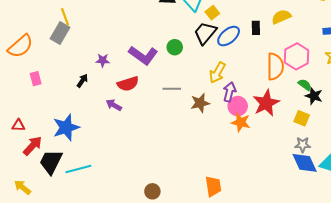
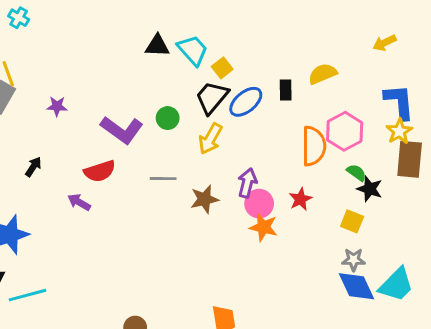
purple star: (103, 60) -> (57, 106), moved
yellow arrow: (217, 73) -> (210, 139), moved
red star: (266, 103) -> (300, 199), size x0.6

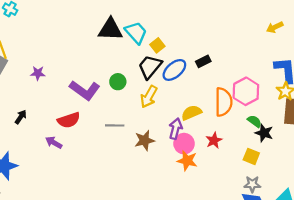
black triangle: (157, 46) -> (110, 29), size x1.4
yellow semicircle: (323, 74) -> (191, 113), moved
black rectangle: (286, 90) -> (203, 61), turned 64

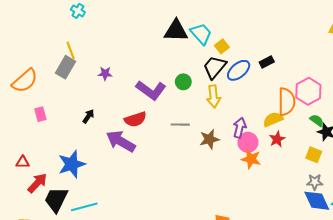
yellow arrow: (149, 97) -> (214, 96), turned -35
yellow semicircle: (191, 113) -> (273, 119), moved
purple arrow: (54, 143) -> (121, 141), size x1.8

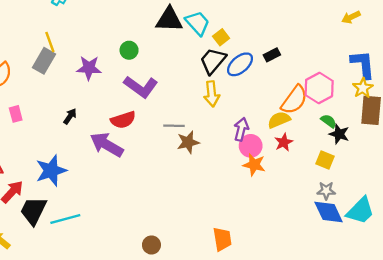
purple star: (105, 73) -> (89, 68), size x1.5
green circle: (183, 82) -> (129, 50), moved
orange semicircle: (287, 102) -> (294, 100), turned 36
brown star: (209, 139) -> (188, 142), moved

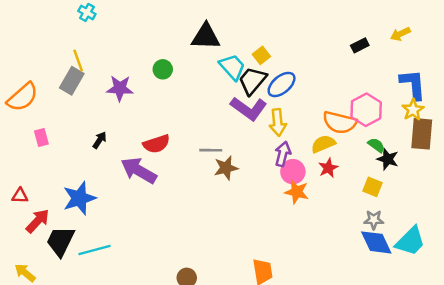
cyan trapezoid: (198, 23) -> (232, 67), moved
black rectangle: (272, 55) -> (360, 45), moved
purple L-shape: (141, 87) -> (249, 109), moved
yellow arrow: (212, 94) -> (278, 122), moved
orange semicircle: (294, 100) -> (340, 122), turned 68

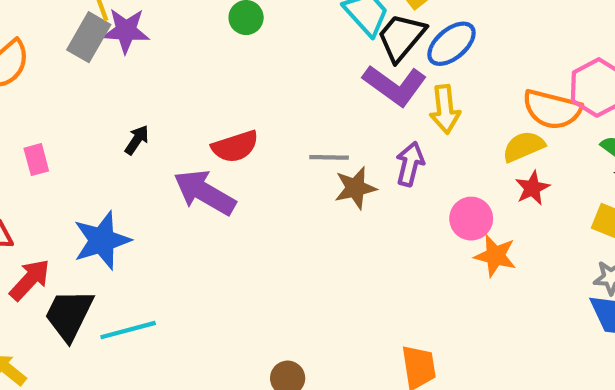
purple star: (120, 88) -> (126, 31), moved
pink rectangle: (41, 138) -> (36, 160), moved
purple arrow: (283, 154) -> (410, 164), moved
pink circle: (293, 172) -> (471, 219), moved
orange star: (297, 192) -> (495, 256), moved

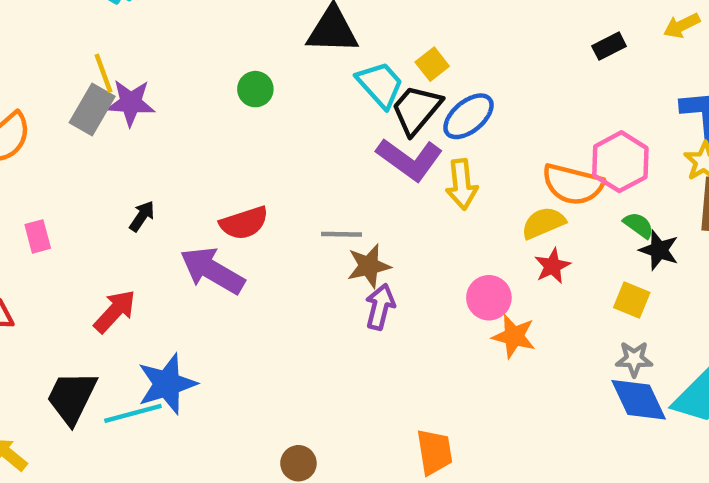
purple arrow: (410, 164) -> (380, 307), moved
blue star: (102, 240) -> (167, 384), moved
red arrow: (30, 280) -> (115, 311), moved

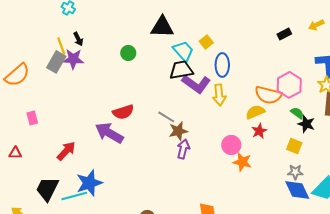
black trapezoid: (416, 110) -> (181, 70), moved, turned 40
blue ellipse: (469, 116) -> (222, 65), turned -50
black arrow: (142, 216) -> (78, 39), moved, turned 120
gray line: (342, 234) -> (166, 117), turned 30

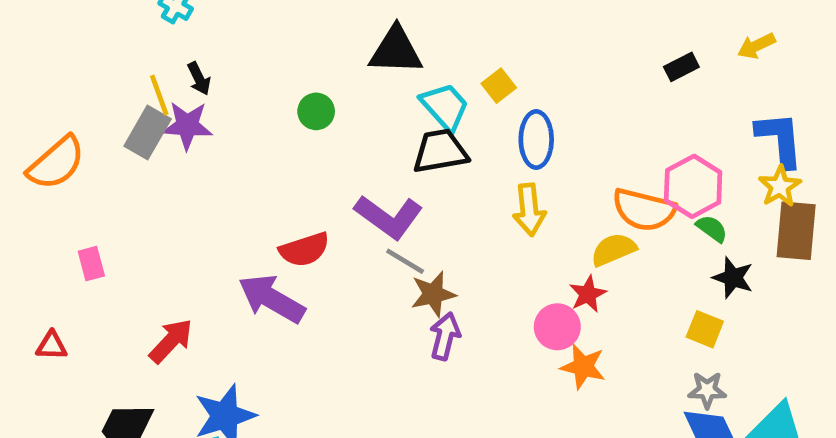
purple L-shape: (196, 84) -> (389, 217), moved
green semicircle: (297, 113) -> (712, 228), moved
red star: (259, 131) -> (588, 294), moved

